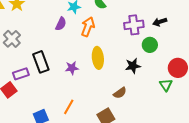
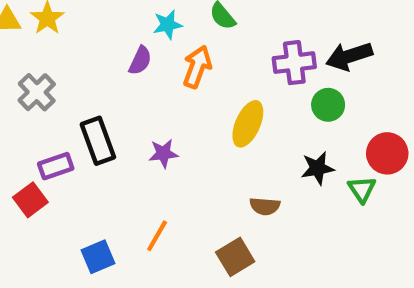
black arrow: (160, 22) -> (349, 56), size x1.5
yellow ellipse: (98, 58) -> (248, 124), moved, turned 30
black star: (133, 66) -> (318, 168), moved
brown semicircle: (120, 93) -> (265, 206), turned 40

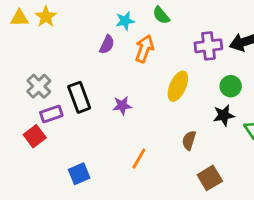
gray cross: (37, 92) -> (39, 86), moved
green circle: (328, 105) -> (231, 86), moved
brown semicircle: (265, 206) -> (189, 140), turned 102
orange line: (157, 236) -> (139, 158), moved
brown square: (235, 257) -> (210, 178), moved

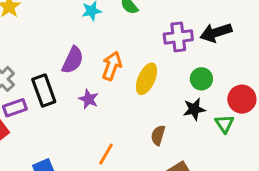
purple semicircle: (107, 44) -> (73, 60), moved, size x1.4
orange arrow: (144, 49) -> (112, 66), moved
purple star: (122, 106) -> (89, 99), turned 30

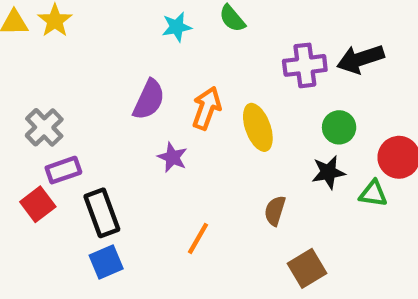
yellow ellipse: (146, 79) -> (258, 127), turned -44
black rectangle: (44, 90) -> (102, 213), moved
green triangle: (225, 124) -> (373, 194), turned -48

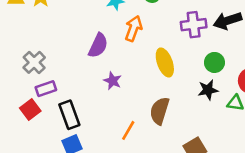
orange arrow: (207, 108) -> (133, 28), moved
brown semicircle: (275, 211) -> (160, 111), moved, size x1.5

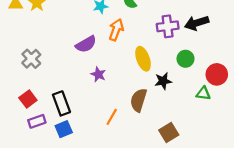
purple semicircle: (98, 45) -> (86, 44), turned 35
purple rectangle: (46, 89) -> (37, 121), moved
black star: (208, 90) -> (163, 81), moved

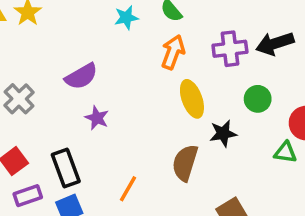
orange arrow: (116, 30) -> (173, 52), moved
purple semicircle: (86, 44) -> (81, 76), moved
purple star: (98, 74) -> (97, 118), moved
orange line: (112, 117) -> (128, 189), moved

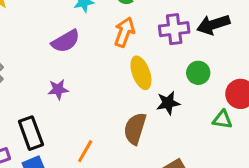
purple semicircle: (81, 76) -> (66, 41), moved
purple star: (97, 118) -> (58, 89), turned -30

